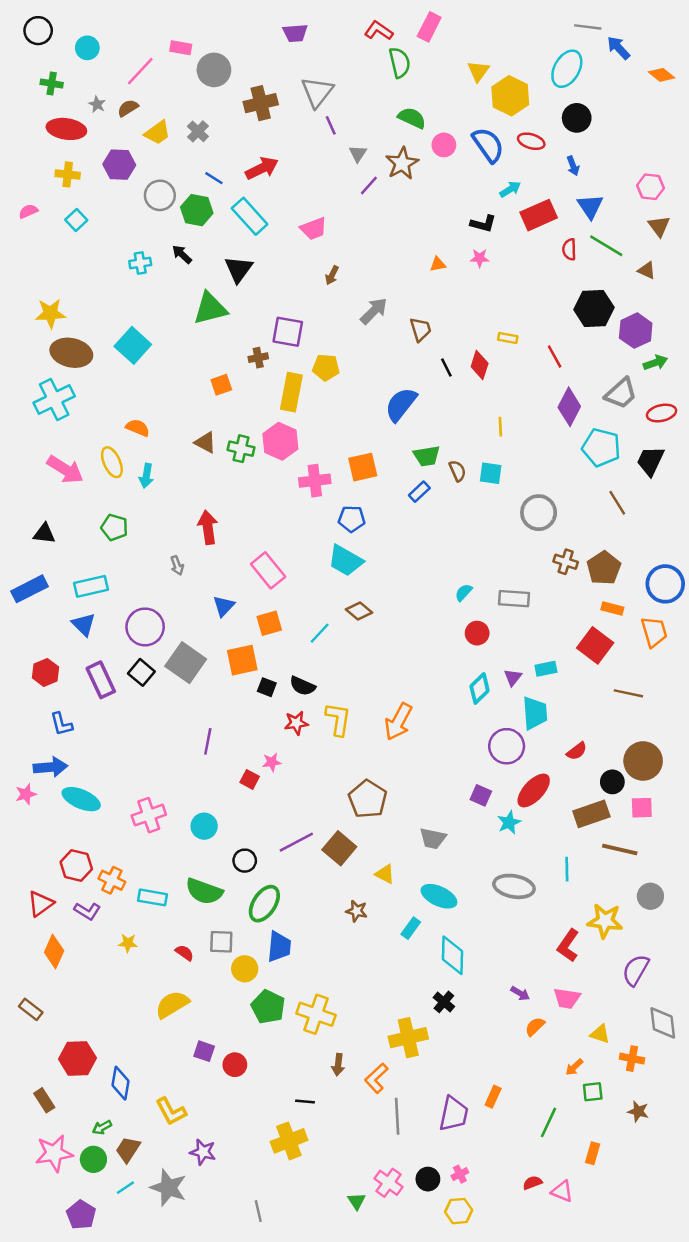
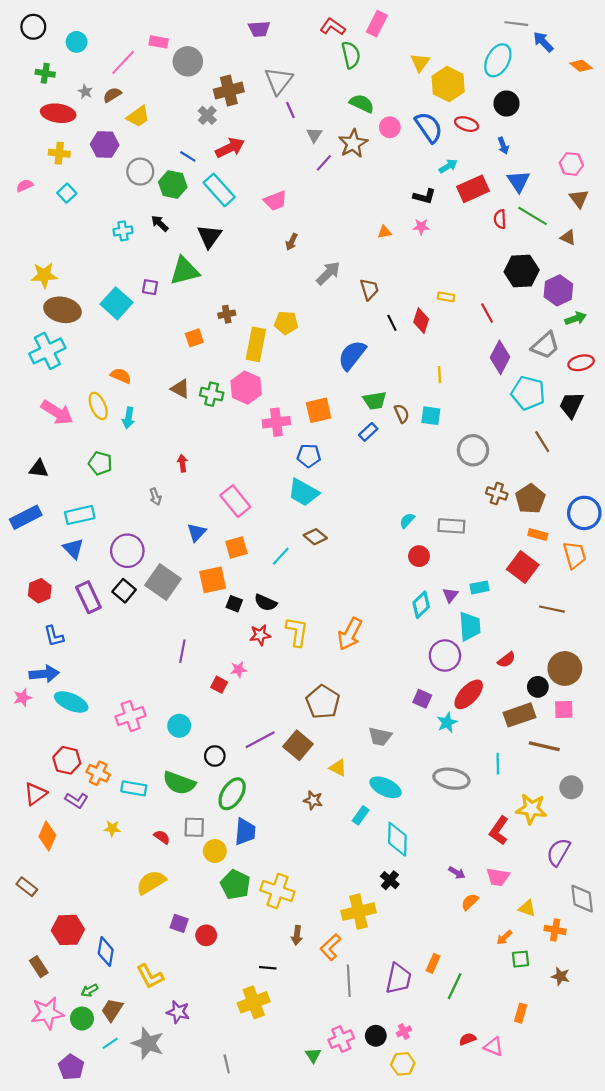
gray cross: (198, 131) -> (207, 115), moved
purple square: (288, 332) -> (150, 287), moved, size x0.6
red arrow: (208, 527) -> (182, 463), size x0.6
green line: (548, 1122) -> (455, 986), moved
pink cross: (389, 1183) -> (341, 1039), turned 30

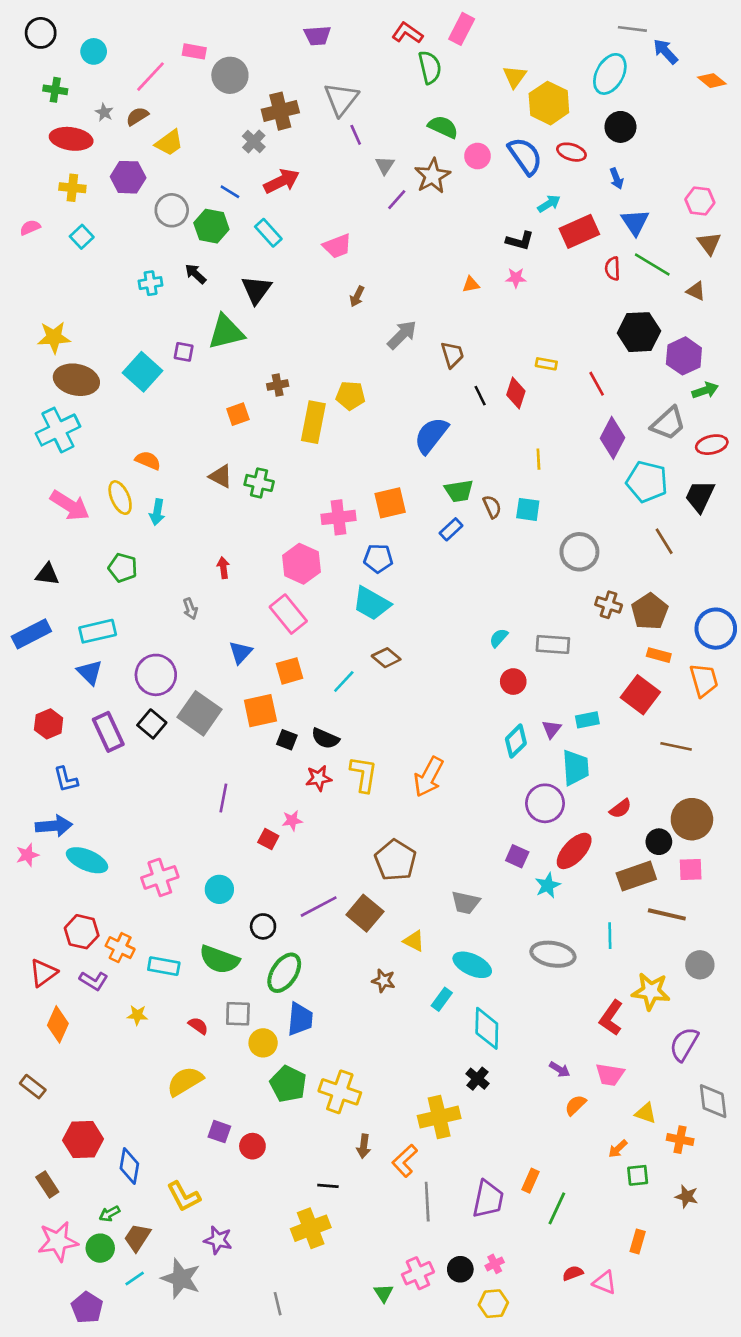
cyan rectangle: (219, 190) -> (268, 233), size x0.7
pink hexagon: (246, 388) -> (301, 564), moved

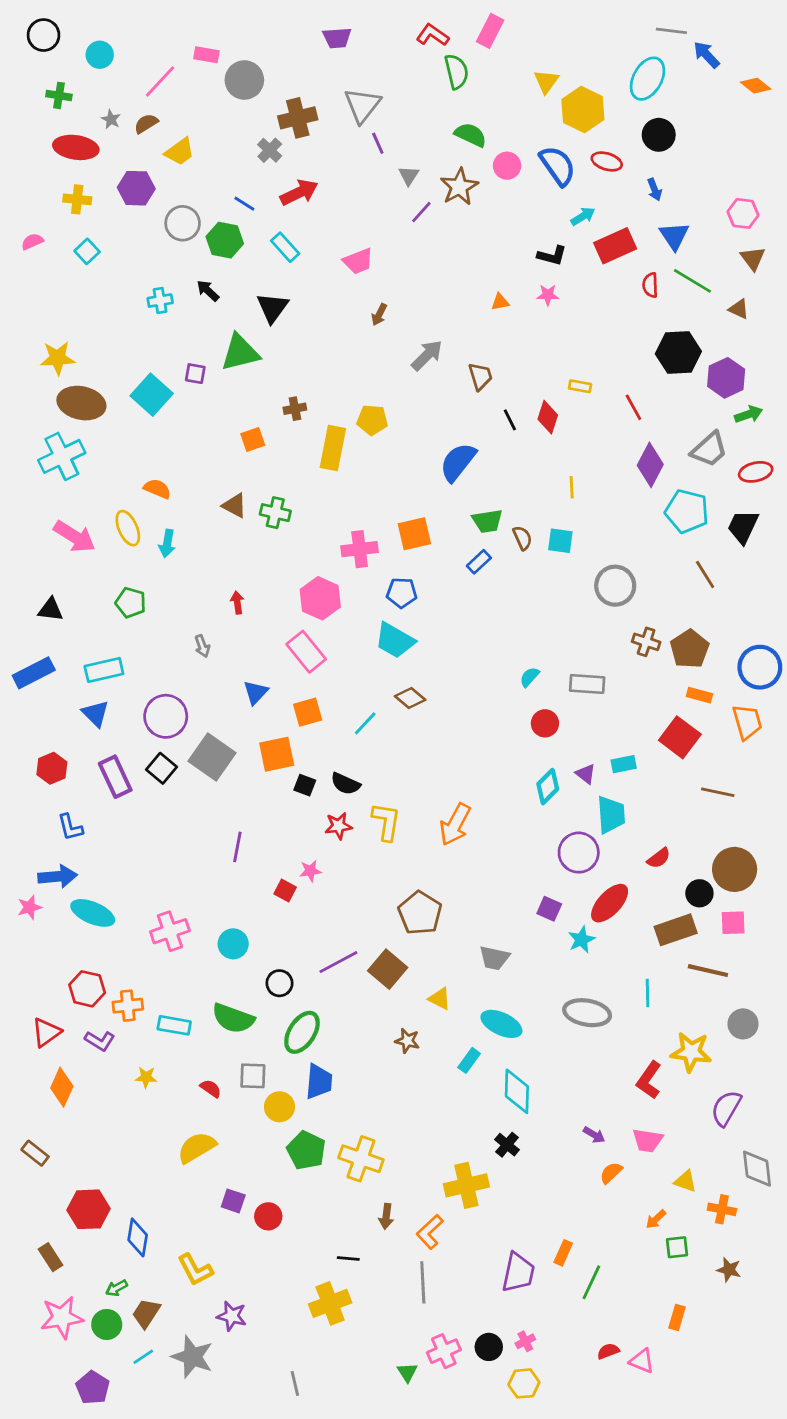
purple triangle: (552, 729) -> (586, 774), turned -30
orange cross: (120, 948) -> (128, 1006), turned -32
gray line: (427, 1202) -> (423, 1282), moved

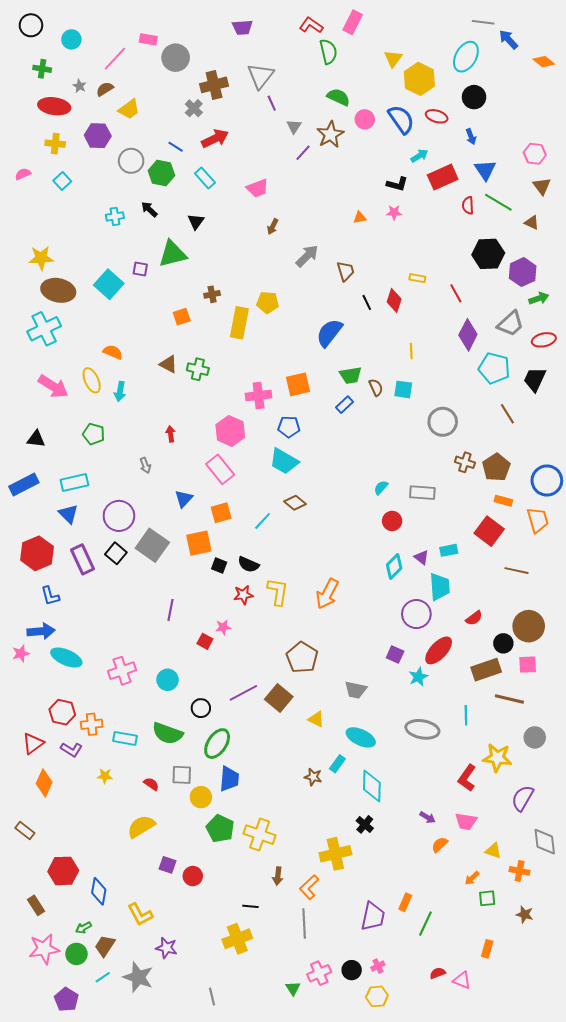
black triangle: (272, 308) -> (196, 222), size x0.7
red hexagon: (52, 768) -> (37, 553), size x1.5
brown star: (407, 1041) -> (313, 777), moved

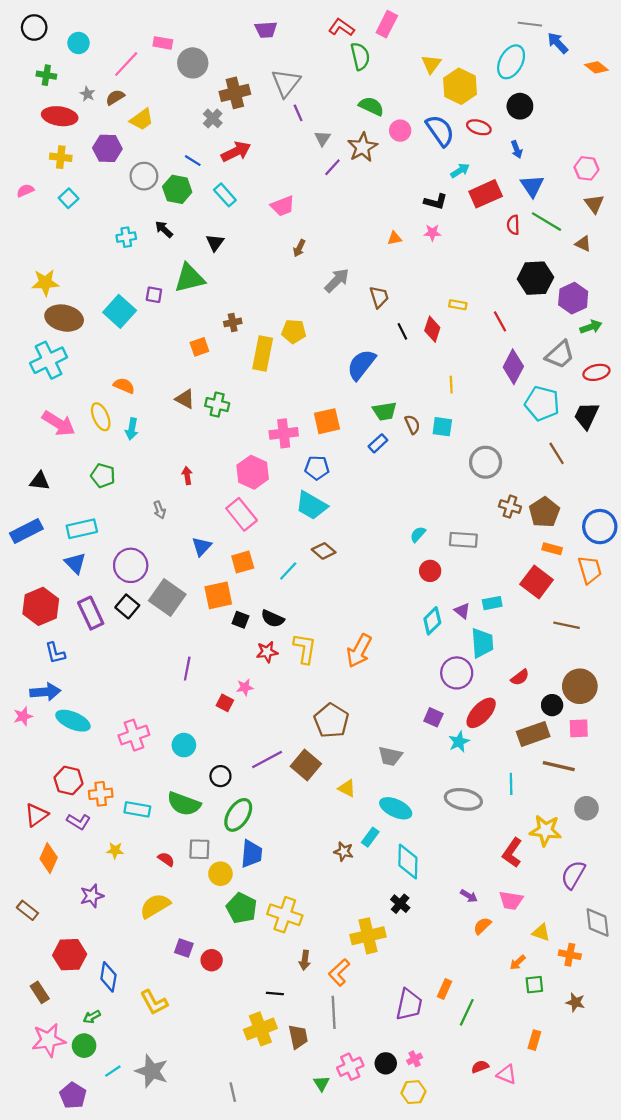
brown trapezoid: (105, 946) -> (298, 1037), moved, turned 135
purple star: (166, 948) -> (92, 896), moved, turned -30

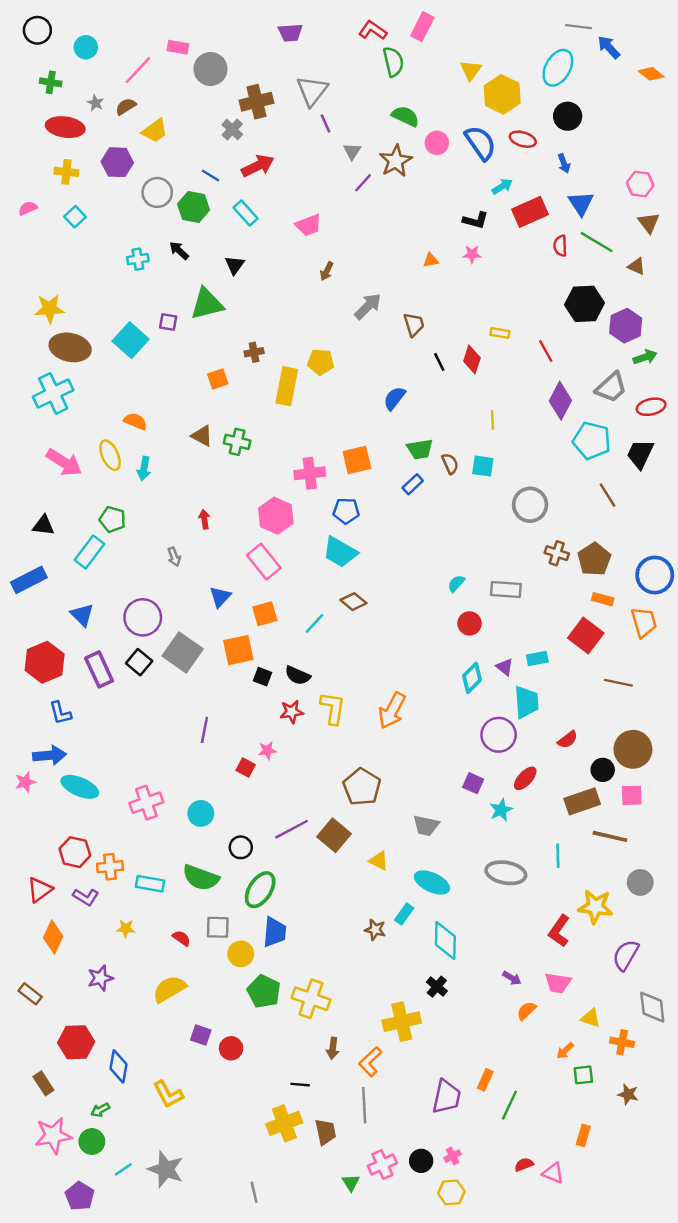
blue semicircle: (361, 365) -> (394, 398), size x0.7
cyan rectangle: (82, 529) -> (89, 552), moved, turned -40
red ellipse: (481, 713) -> (525, 778), size x0.7

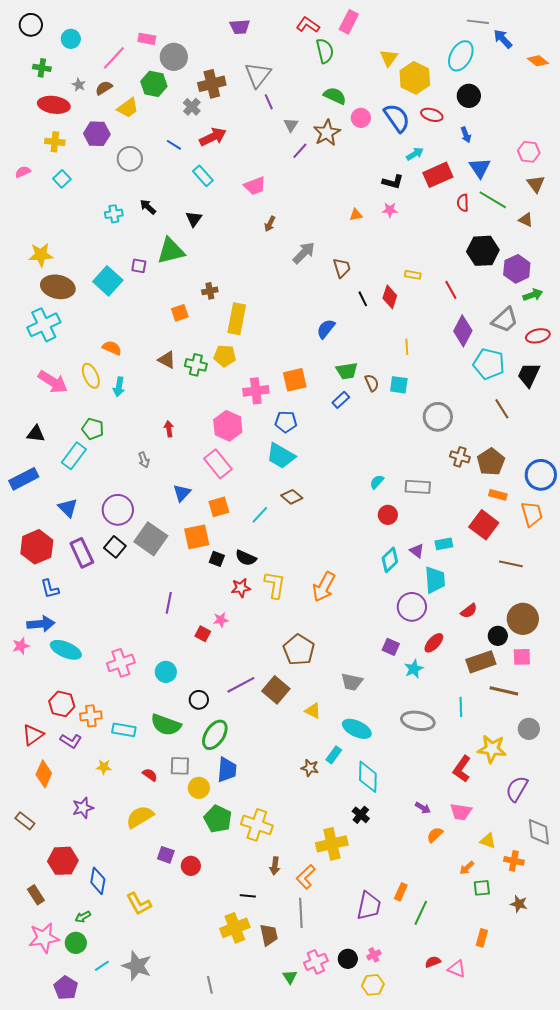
green hexagon: (194, 207) -> (154, 84), moved
yellow pentagon: (321, 362) -> (225, 356), moved

